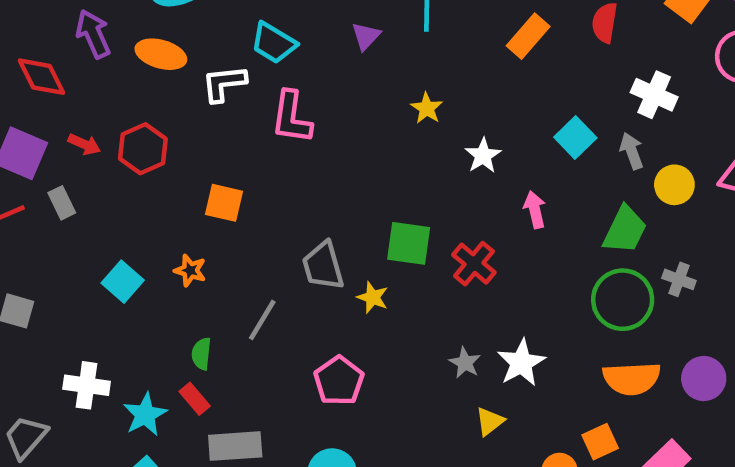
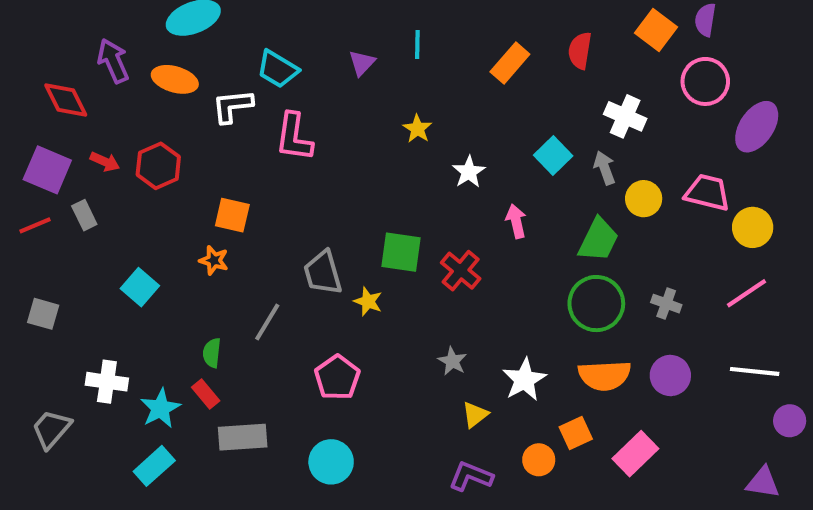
orange star: (190, 270) -> (214, 260), moved
gray cross: (679, 279) -> (666, 304), moved
white star: (521, 363) -> (524, 380), moved

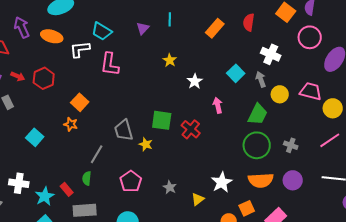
orange square: (232, 215) -> (80, 102), turned 30
green semicircle: (212, 353) -> (87, 178), moved
gray star: (452, 361) -> (170, 187), moved

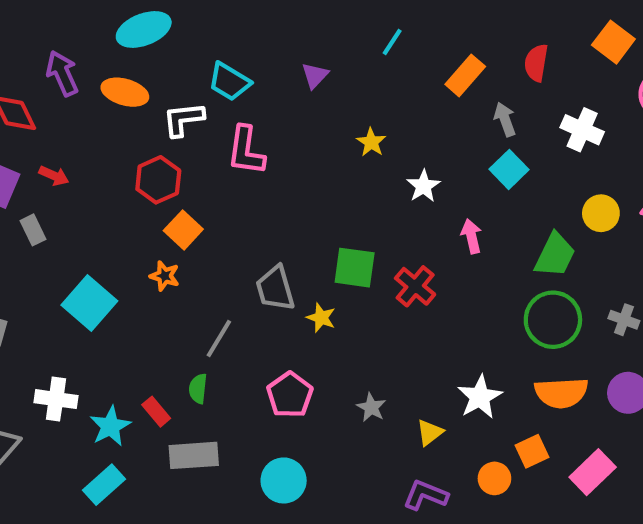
cyan line: (170, 19) -> (392, 42), moved, turned 32
red hexagon: (44, 78) -> (158, 180), moved
gray arrow: (261, 79) -> (505, 119), moved
cyan square: (35, 137) -> (89, 303), size x1.4

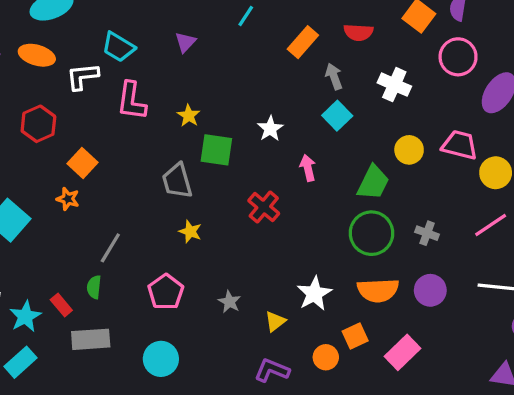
red semicircle: (536, 63) -> (358, 32), turned -96
yellow star: (371, 142) -> (189, 116), moved
red hexagon: (158, 180) -> (38, 124), moved
green square: (355, 268) -> (216, 150), moved
gray trapezoid: (275, 288) -> (177, 181), moved

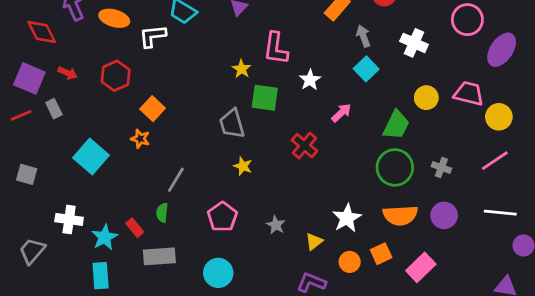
pink L-shape: (131, 101) -> (276, 48), moved
pink arrow: (308, 168) -> (341, 113), turned 60
orange circle: (326, 357) -> (350, 262), moved
cyan rectangle: (20, 362) -> (101, 276), turned -52

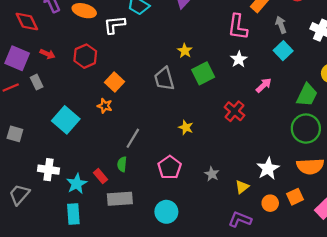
pink L-shape: (276, 48) -> (238, 27), moved
green square: (265, 98) -> (203, 73), turned -35
gray trapezoid: (232, 124) -> (164, 79), moved

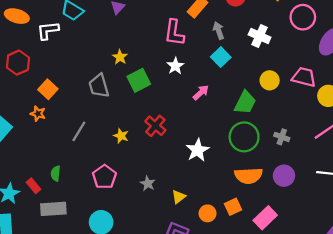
red cross: (234, 111) -> (155, 126), moved
gray line: (133, 138) -> (79, 131), moved
white star: (268, 169) -> (198, 150), moved

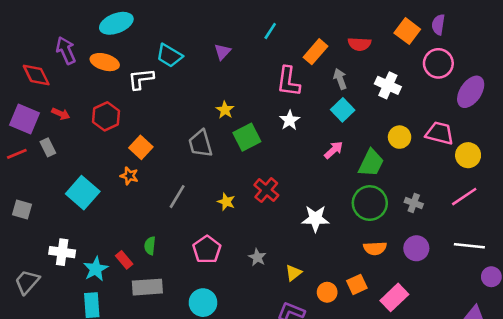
pink arrow: (201, 93) -> (334, 150), moved
white star: (198, 150) -> (315, 219), turned 30
orange semicircle: (249, 176) -> (375, 248), size x0.7

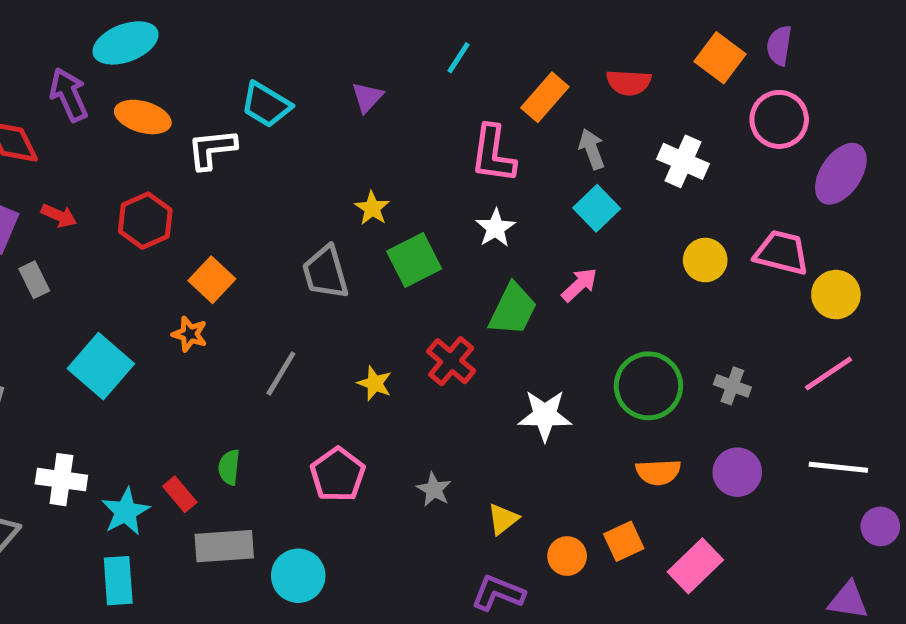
cyan ellipse: (116, 23) -> (126, 43), moved
green trapezoid: (371, 163) -> (513, 309), moved
cyan circle: (203, 303) -> (298, 576), moved

